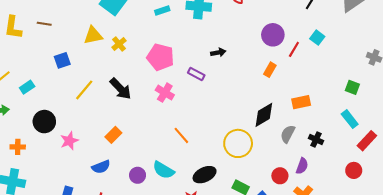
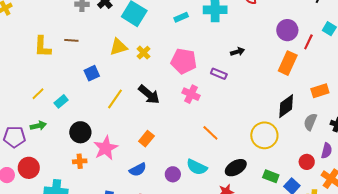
orange rectangle: (270, 70) -> (288, 63), size x1.6
pink star: (69, 141) -> (106, 148), size x1.4
orange cross: (18, 147) -> (80, 161), moved

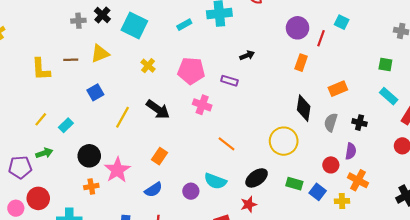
yellow triangle: (118, 47) -> (100, 54), moved
orange rectangle: (288, 63) -> (301, 63), size x0.7
black diamond: (286, 106) -> (304, 108), turned -40

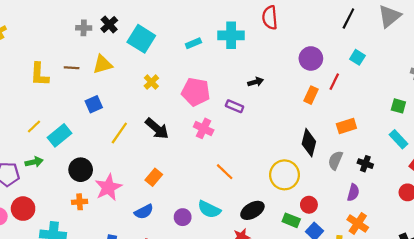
red line: (321, 38) -> (334, 82), moved
cyan rectangle: (66, 125) -> (59, 135), size x1.5
red circle: (331, 165) -> (309, 205), moved

